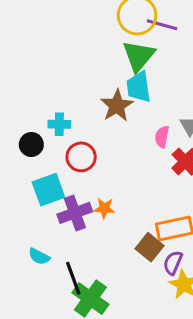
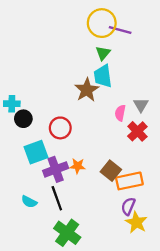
green triangle: (139, 56) -> (103, 53), size x0.6
cyan cross: (59, 124) -> (12, 104), moved
brown square: (150, 247) -> (111, 171), moved
black line: (73, 278) -> (57, 198), moved

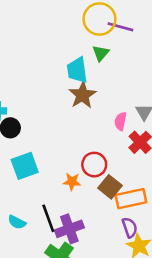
cyan trapezoid: (103, 76) -> (77, 70), moved
red circle: (60, 128) -> (94, 165), moved
purple cross: (56, 169) -> (69, 229), moved
purple semicircle: (128, 206) -> (130, 227), turned 138

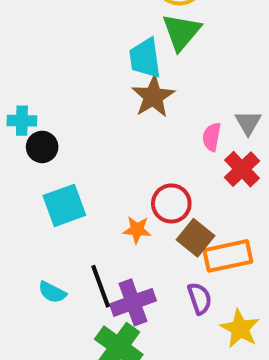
green triangle: (101, 53) -> (181, 32), size x1.5
purple semicircle: (130, 227) -> (200, 298), moved

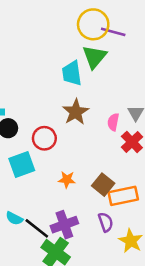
brown star: (153, 96) -> (76, 112), moved
red circle: (171, 203) -> (44, 138), moved
black line: (101, 286) -> (37, 228), moved, turned -32

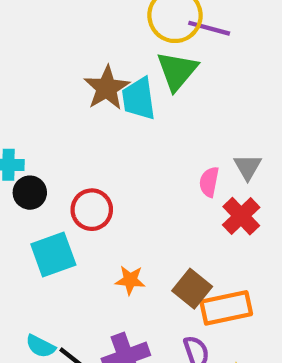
brown star: (76, 112) -> (107, 88), moved

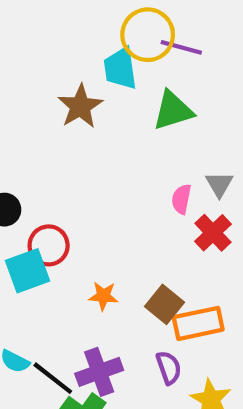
green triangle: (177, 71) -> (173, 111), moved, turned 33
cyan trapezoid: (139, 99) -> (120, 68), moved
red circle: (92, 210) -> (49, 245), moved

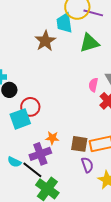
orange star: (103, 296) -> (52, 138), moved
brown square: (164, 304) -> (79, 144), moved, turned -30
purple cross: (99, 372) -> (40, 154), moved

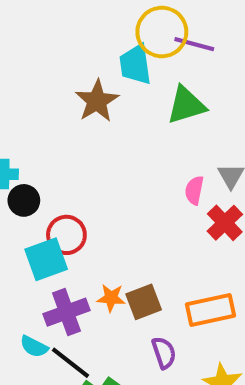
brown square: (79, 144) -> (144, 302), moved, turned -30
purple cross: (40, 154) -> (66, 312), moved
purple semicircle: (87, 165) -> (164, 353), moved

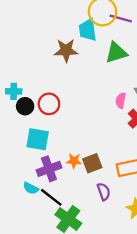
brown star: (97, 101) -> (66, 50), turned 30
red circle: (66, 235) -> (49, 104), moved
cyan square: (46, 259) -> (38, 139), turned 30

